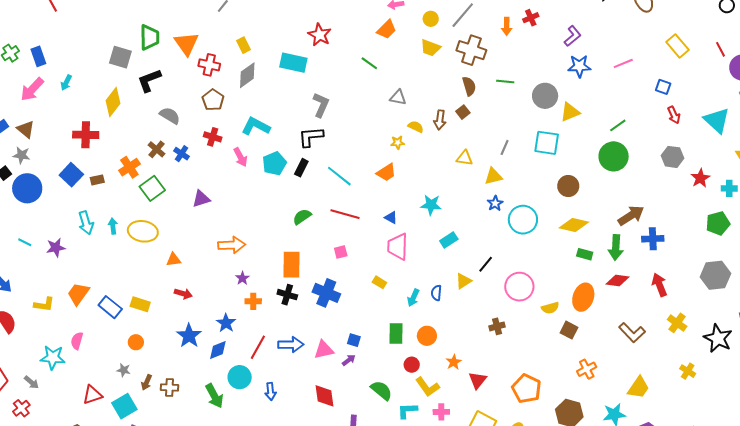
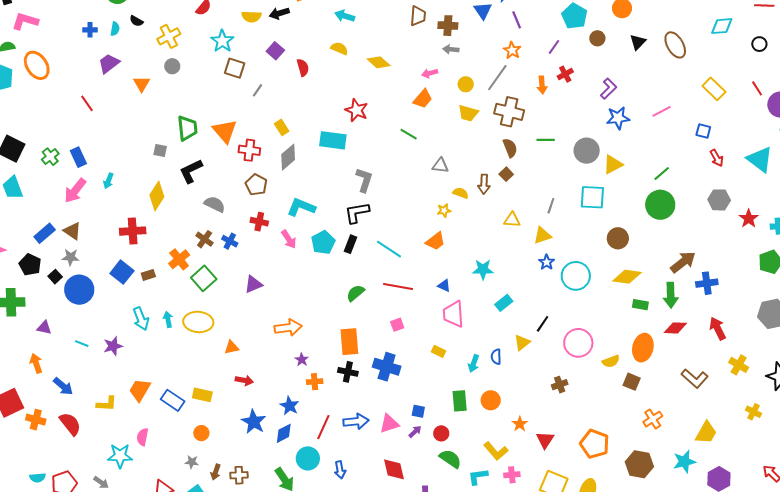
gray square: (120, 57) -> (160, 151), size x0.6
red circle: (412, 365) -> (441, 433), moved

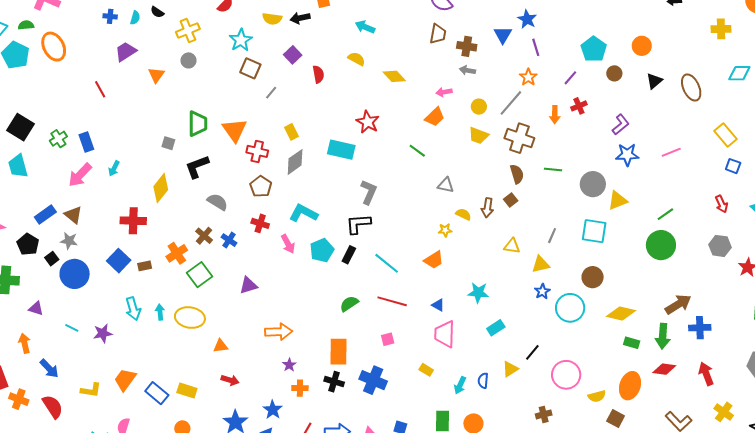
blue square: (703, 131) -> (733, 166), moved
brown circle: (618, 238) -> (593, 277), moved

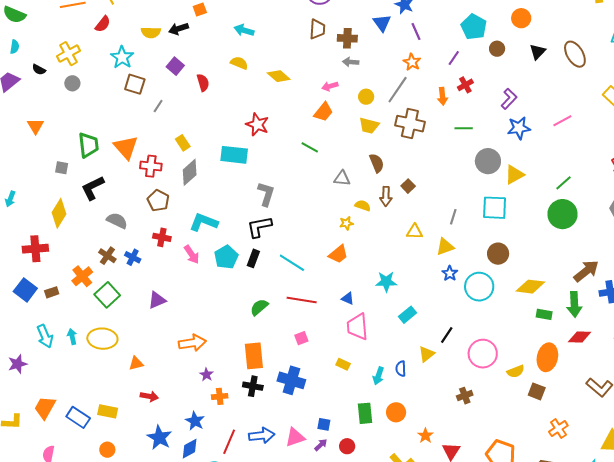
black semicircle: (157, 12) -> (39, 70), moved
orange triangle: (156, 75) -> (35, 126), moved
green line: (553, 170) -> (464, 128), moved
brown semicircle: (517, 174) -> (377, 163), moved

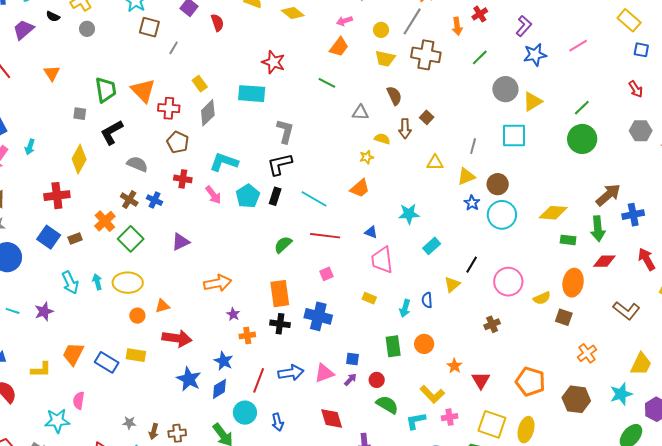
green line: (464, 128) -> (480, 57), turned -42
brown circle: (498, 254) -> (498, 184), moved
red arrow: (149, 396) -> (177, 338), size x1.6
orange circle: (107, 450) -> (137, 316), moved

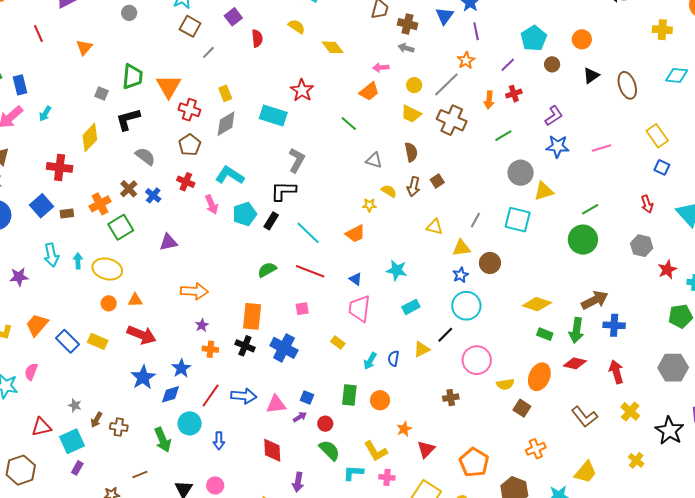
cyan circle: (502, 215) -> (466, 306), moved

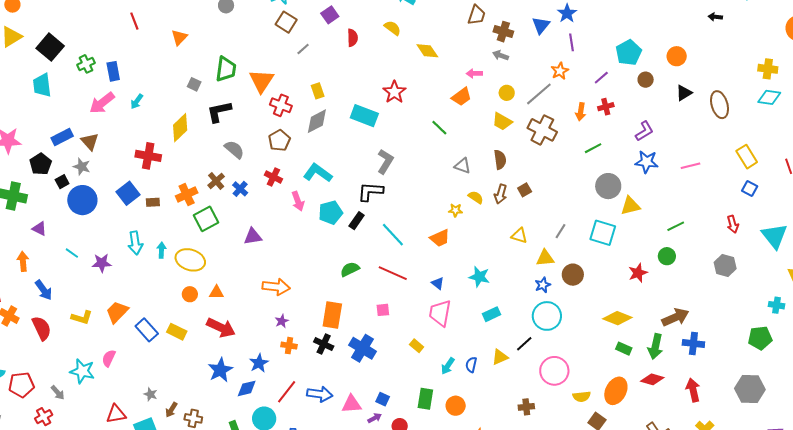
yellow cross: (662, 30) -> (768, 69), moved
green circle: (583, 240) -> (667, 256), size x0.6
red star: (667, 270) -> (638, 273), moved

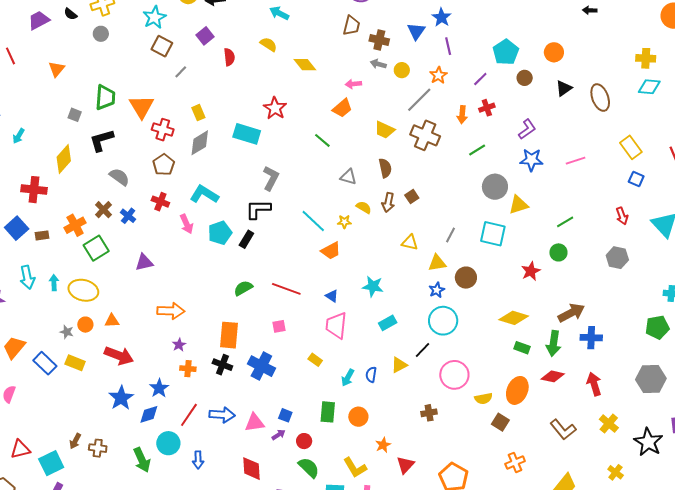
yellow circle: (507, 93) -> (402, 70), moved
cyan line: (393, 235) -> (313, 221), moved
gray star: (151, 394) -> (67, 332), moved

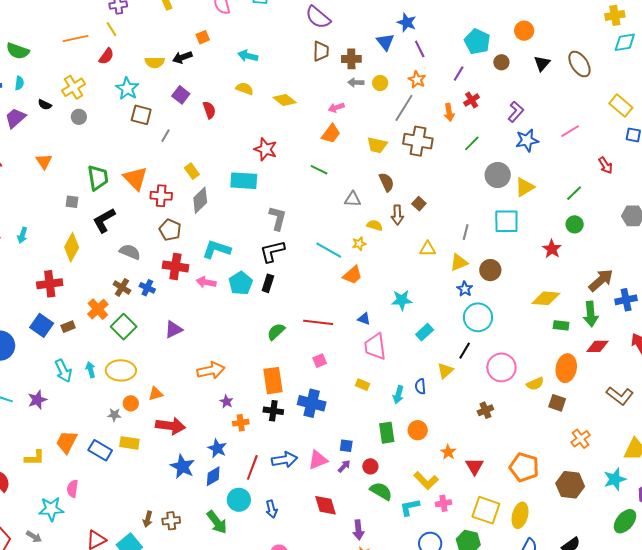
red cross: (160, 202) -> (175, 266), size x1.4
red arrow: (622, 216) -> (605, 165), moved
pink arrow: (187, 224) -> (206, 282), turned 138

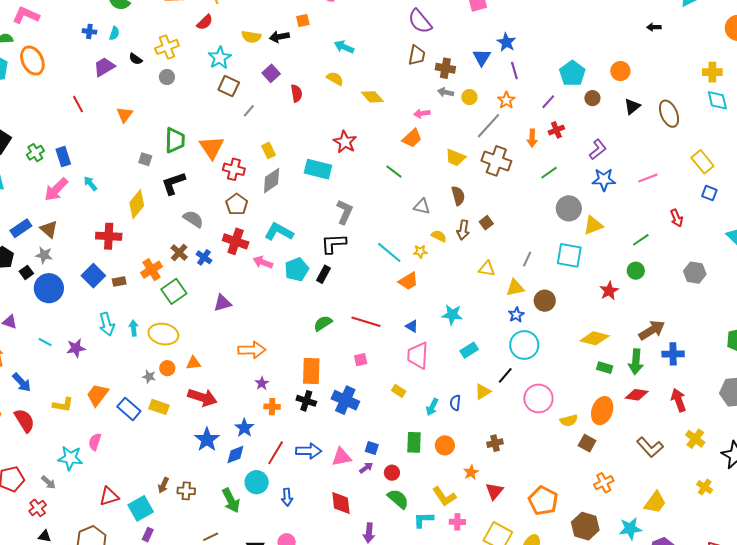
cyan diamond: (625, 42) -> (717, 100), turned 75
cyan arrow: (22, 235) -> (90, 184), turned 112
brown cross: (485, 410) -> (495, 443), moved

